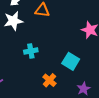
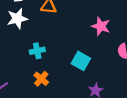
orange cross: (49, 80) -> (41, 79), moved

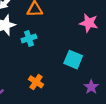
cyan cross: (37, 51) -> (29, 38), moved

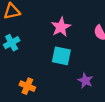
pink star: (89, 23) -> (61, 27), moved, turned -30

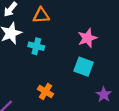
cyan cross: (12, 43) -> (36, 46), turned 35

